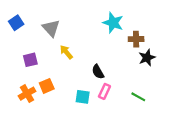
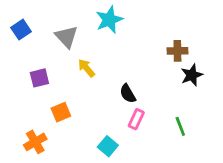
cyan star: (113, 23) -> (109, 20), moved, turned 30
orange cross: (27, 94) -> (35, 142), moved
cyan square: (83, 97) -> (108, 146), moved, turned 32
green line: (138, 97) -> (180, 126), turned 40

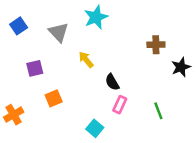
yellow arrow: (86, 68) -> (86, 60), moved
black star: (192, 75) -> (181, 67), moved
orange cross: (35, 142) -> (14, 115), moved

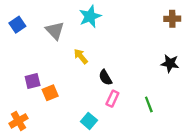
brown cross: (156, 45) -> (172, 19), moved
black star: (181, 67) -> (170, 63), turned 30
purple square: (35, 68) -> (33, 81), moved
orange cross: (14, 115) -> (18, 121), moved

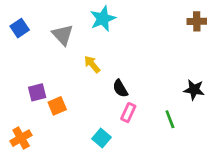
black star: (170, 63) -> (194, 90), moved

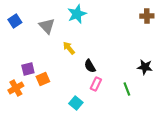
orange cross: (21, 138) -> (16, 88), moved

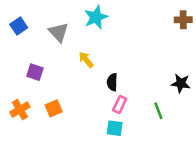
black semicircle: (90, 66) -> (112, 82), turned 32
purple square: (28, 69) -> (35, 72), moved, turned 32
orange square: (43, 79) -> (54, 108), moved
cyan square: (76, 103) -> (115, 128), moved, turned -32

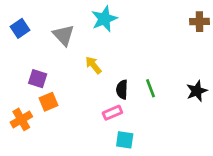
black star: (181, 83) -> (197, 91), turned -30
pink rectangle: (120, 105) -> (112, 113), moved, turned 42
orange square: (54, 108) -> (49, 102), moved
green line: (158, 111) -> (151, 88), moved

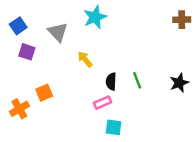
purple square: (38, 79) -> (27, 52), moved

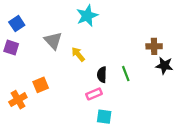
brown cross: (182, 20) -> (154, 46), moved
gray triangle: (58, 32) -> (53, 41), moved
purple square: (27, 52) -> (11, 47), moved
black star: (179, 83) -> (164, 66), moved, turned 30

